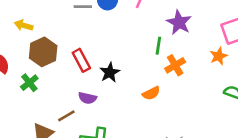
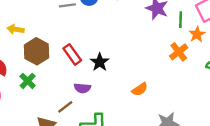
green line: (158, 46) -> (181, 20), moved
orange cross: (175, 65) -> (179, 52), moved
orange semicircle: (151, 93) -> (140, 89), moved

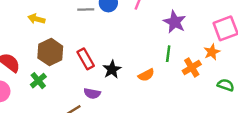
green line: (181, 20) -> (168, 54), moved
yellow arrow: (16, 29) -> (36, 19), moved
orange semicircle: (140, 89) -> (146, 75), moved

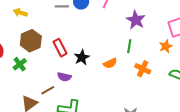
orange cross: (192, 67) -> (143, 69), moved, turned -35

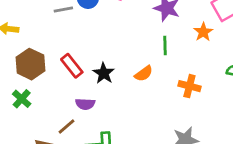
orange star: (166, 46) -> (203, 32), moved
orange cross: (143, 69) -> (189, 86), moved

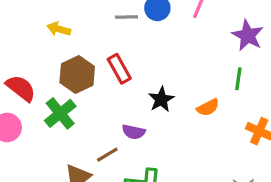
red rectangle: (72, 66) -> (119, 69), moved
green cross: (22, 99) -> (60, 113), size x1.4

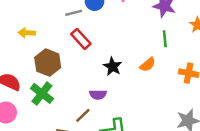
red rectangle: (119, 69) -> (81, 39), moved

